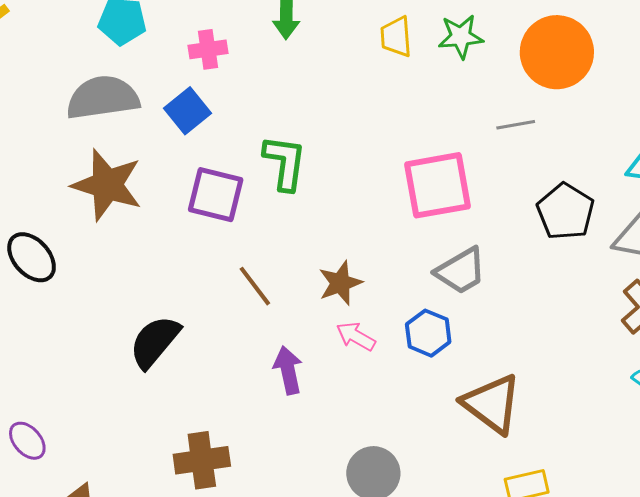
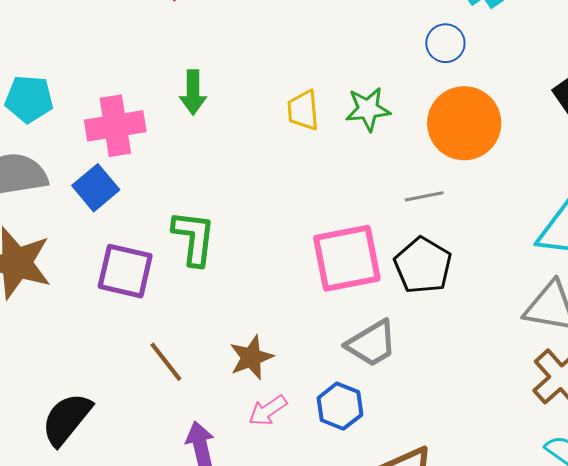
pink cross: (208, 49) -> (115, 126), size x1.5
black pentagon: (565, 212) -> (423, 265), moved
pink arrow: (356, 336) -> (268, 411), turned -63

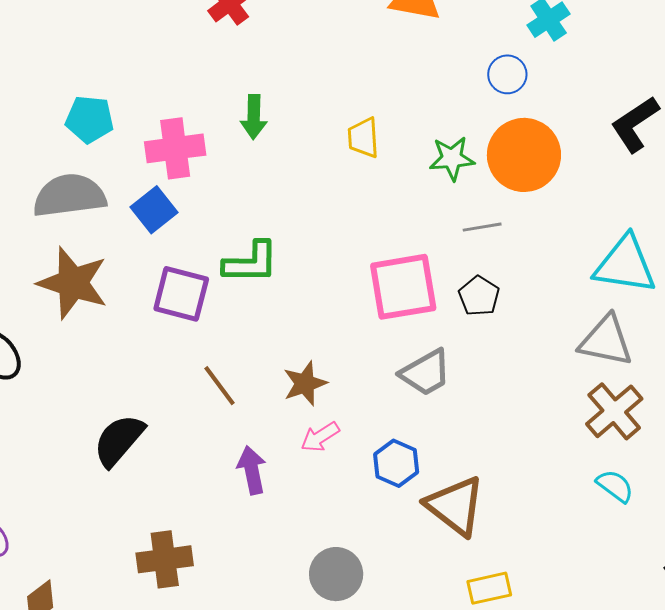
green star: (368, 109) -> (452, 158), moved
green L-shape: (194, 238) -> (251, 263), turned 82
black pentagon: (423, 265) -> (479, 296), size x0.7
blue hexagon: (340, 406) -> (396, 463), moved

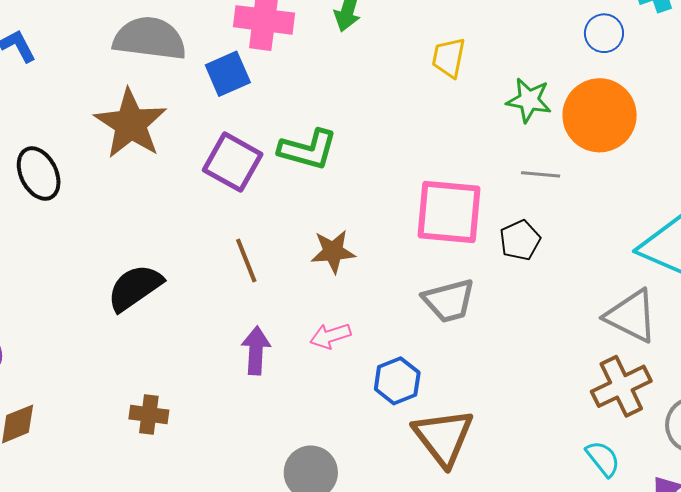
brown star: (305, 383) -> (333, 252), moved
brown cross: (165, 559) -> (149, 414), size x0.7

